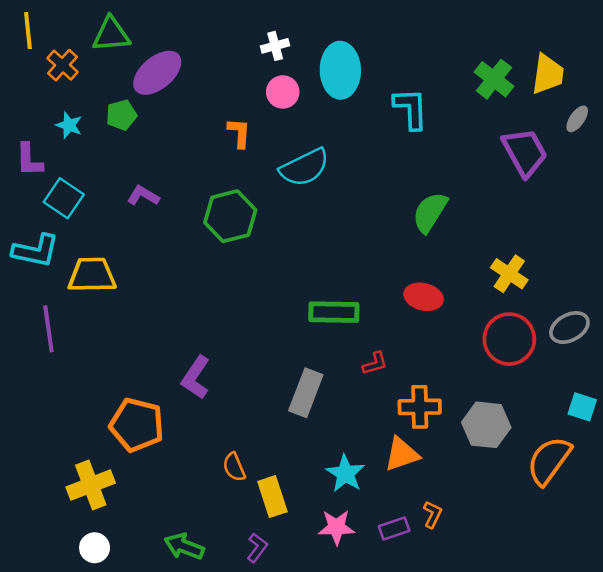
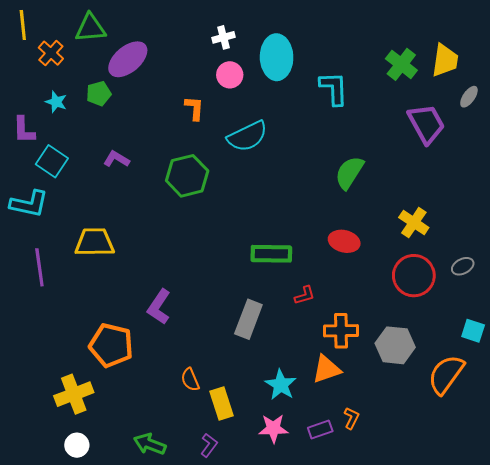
yellow trapezoid: (92, 275) -> (95, 242), moved
gray ellipse: (569, 328) -> (463, 266), size x0.7

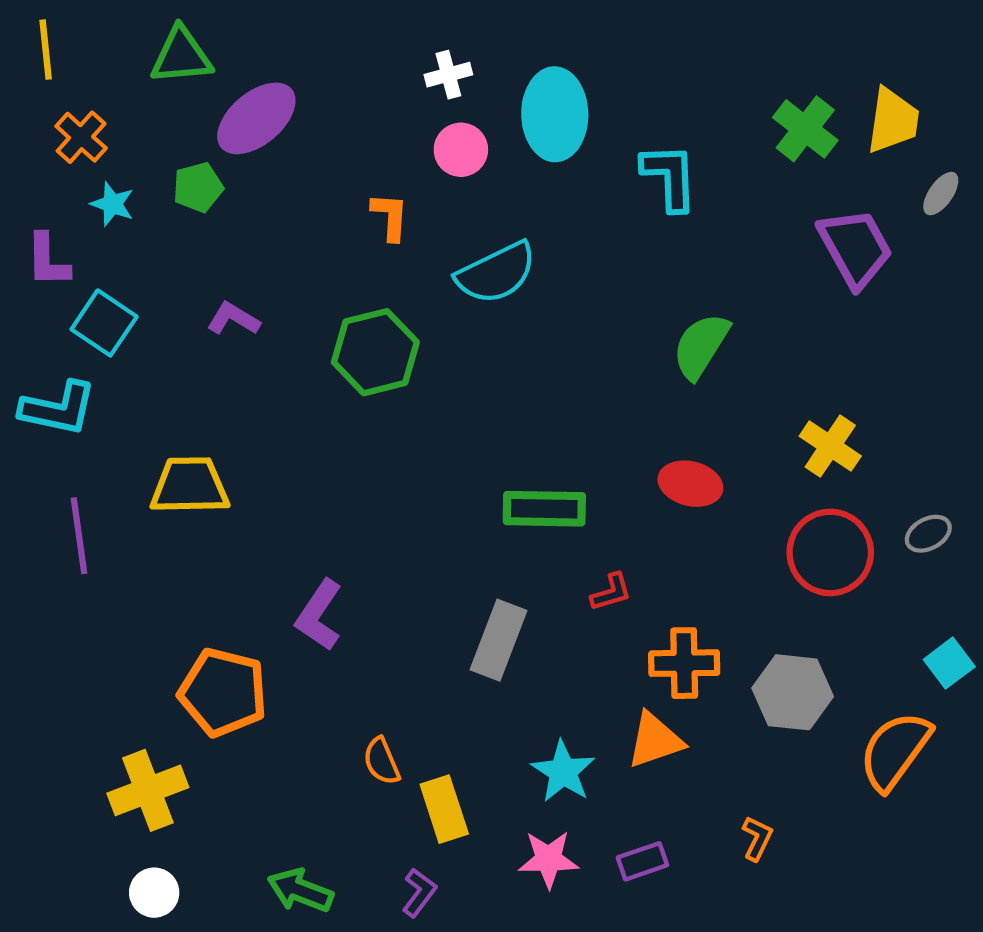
orange cross: (51, 53) -> (81, 137), moved
cyan square: (473, 331) -> (949, 663), turned 35
orange L-shape: (351, 418) -> (757, 838), moved

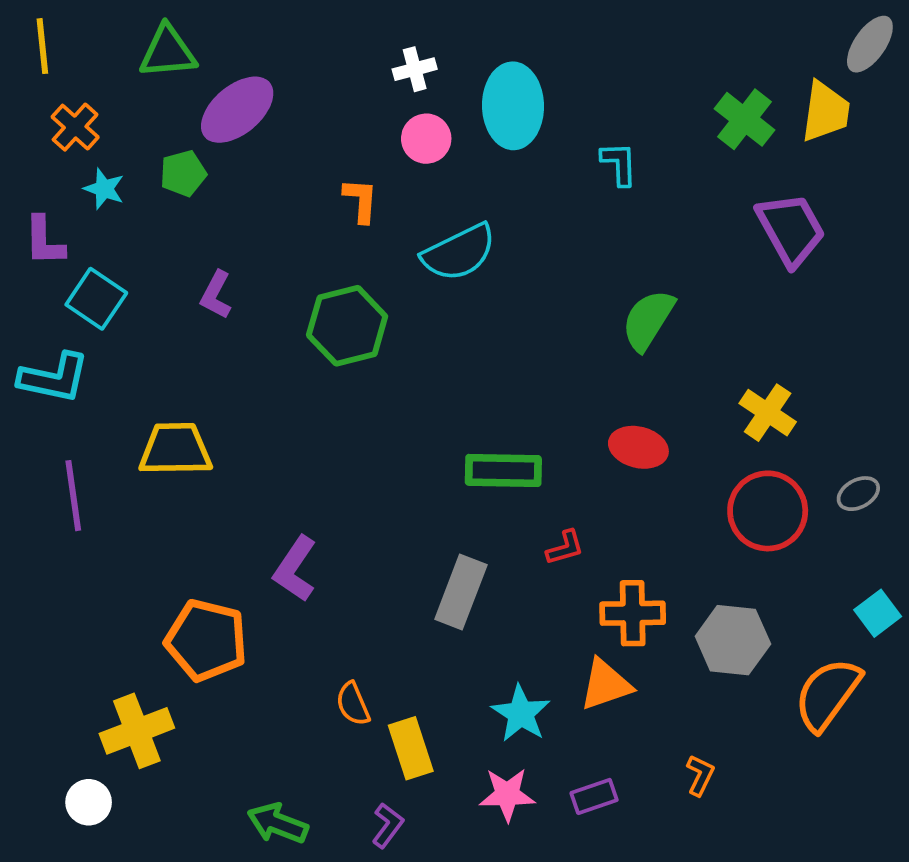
cyan L-shape: (670, 177) -> (619, 164), size x0.7
gray ellipse: (941, 194) -> (870, 44), moved, size x1.4
purple L-shape: (233, 319) -> (216, 295), turned -93
white circle: (154, 893) -> (89, 802), moved

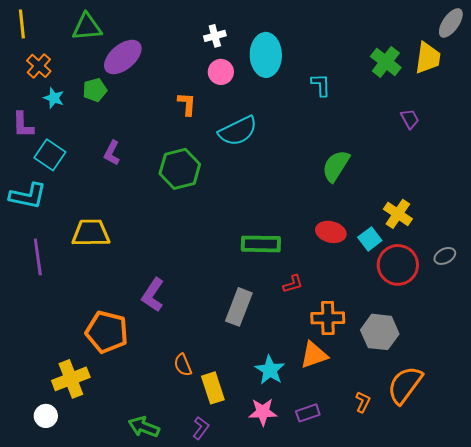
purple trapezoid: (791, 229) -> (410, 119), size x0.5
cyan square: (878, 613) -> (370, 239), moved
orange semicircle: (827, 694) -> (405, 385), moved

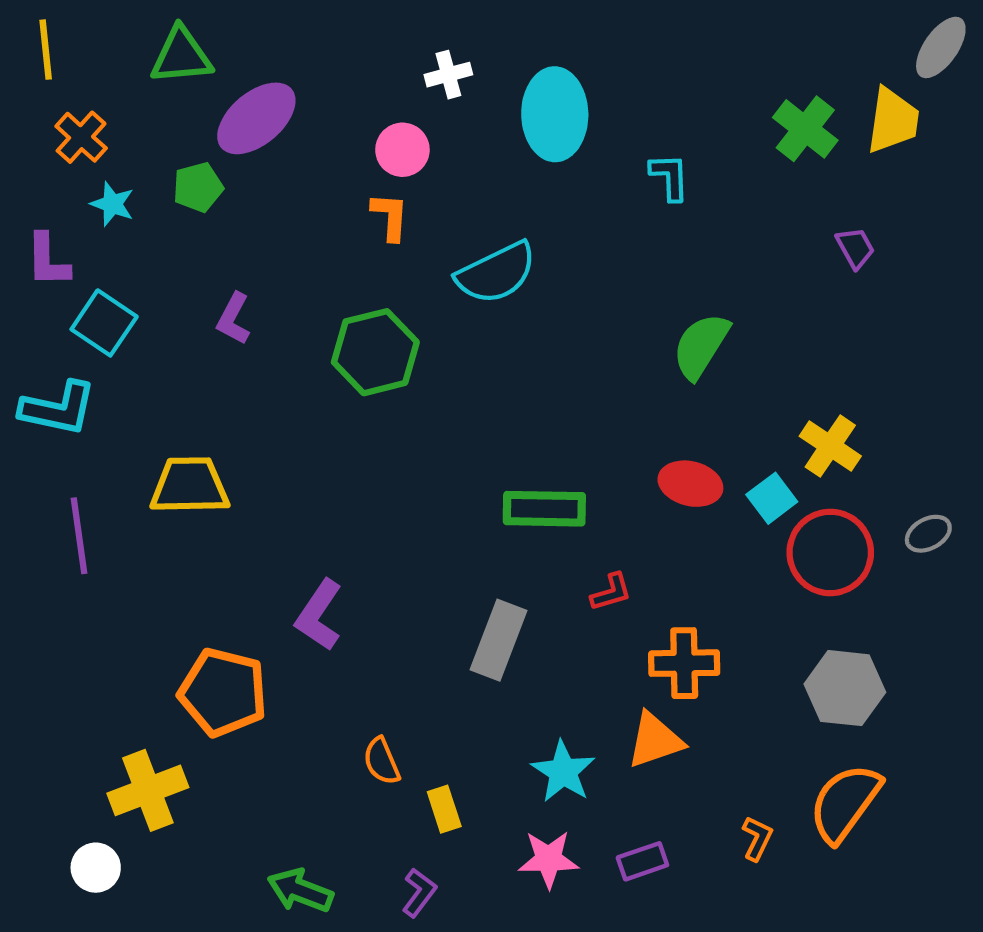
pink circle: (221, 72) -> (402, 150), moved
gray hexagon: (380, 332) -> (845, 688), moved
yellow rectangle: (213, 388) -> (444, 809), size x0.7

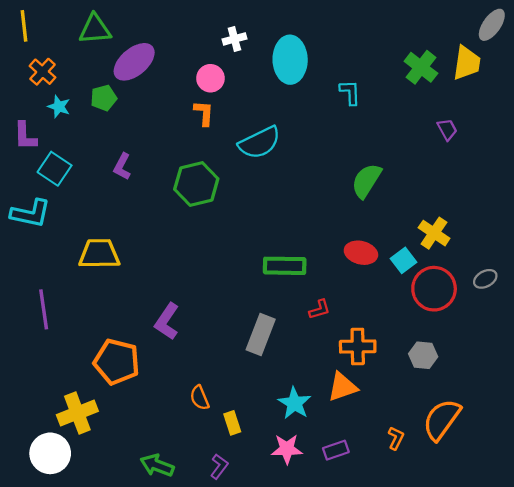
purple line: (79, 536) -> (44, 309), moved
gray hexagon: (845, 688) -> (423, 355), moved, size x0.7
white circle: (96, 868) -> (50, 453), size x1.6

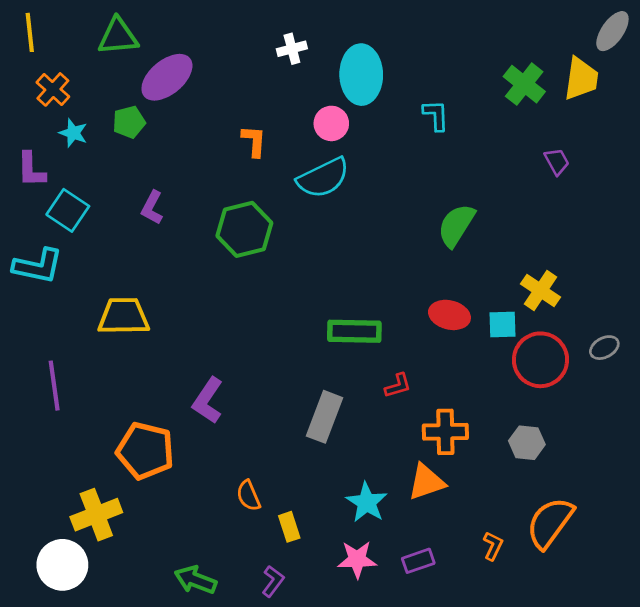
pink circle: (210, 78) -> (331, 123), moved
cyan square: (403, 260) -> (502, 324), turned 35

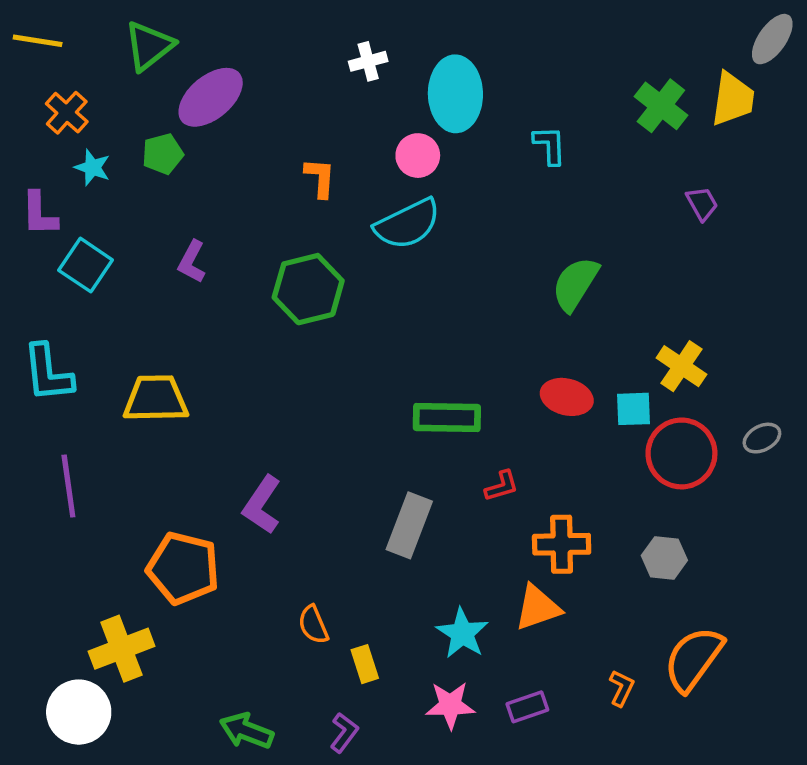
yellow line: (30, 32) -> (38, 41), turned -75
green triangle: (118, 37) -> (149, 46), turned -33
cyan L-shape: (38, 266) -> (48, 373), moved, turned 72

